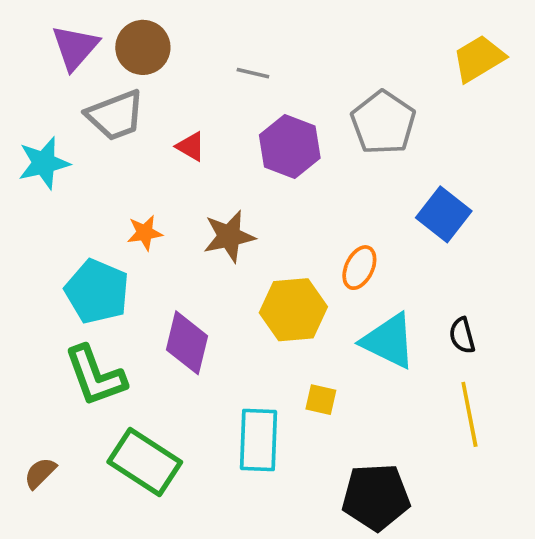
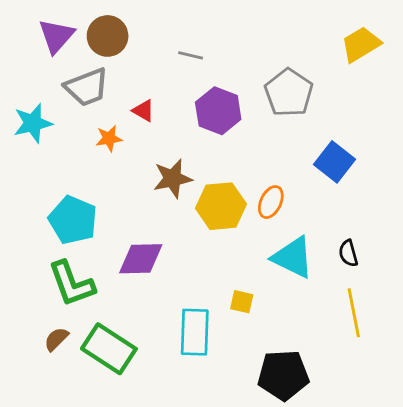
orange star: (145, 233) -> (109, 138), moved
yellow hexagon: (293, 310) -> (221, 206), moved
purple diamond: (187, 343) -> (141, 259), turned 75
brown semicircle: (40, 473) -> (56, 339), moved

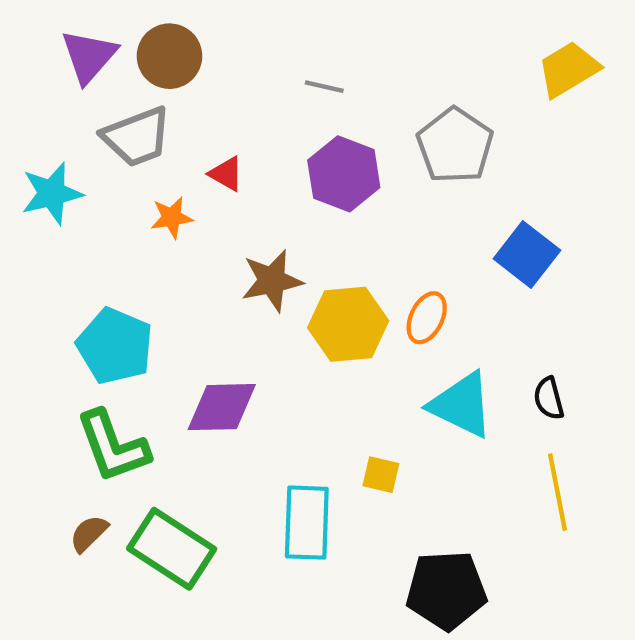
gray line: (191, 55) -> (324, 87), moved

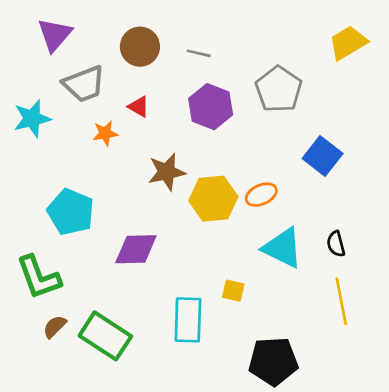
brown circle: (169, 56) -> (140, 47), moved
orange ellipse: (427, 318) -> (261, 195), turned 40
green L-shape: (113, 446) -> (39, 277), moved

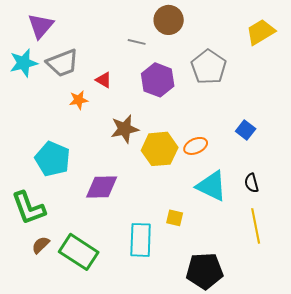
brown circle: (140, 47) -> (169, 20), moved
gray line: (199, 53) -> (137, 42), moved
cyan star: (32, 119) -> (24, 63), moved
blue square: (323, 156) -> (246, 130), moved, size x0.7

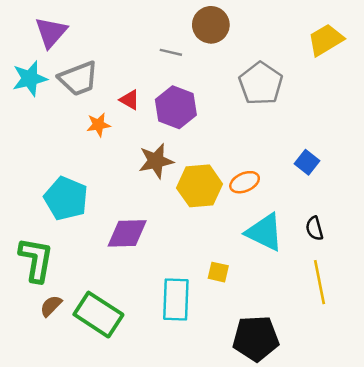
purple hexagon: (158, 80) -> (176, 107), moved
green L-shape: (29, 208) -> (36, 260), turned -150

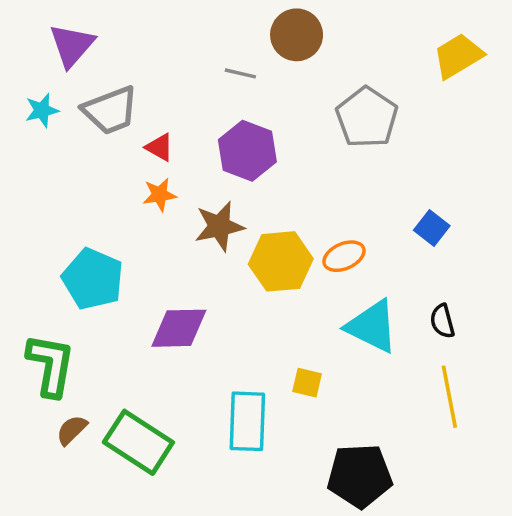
cyan star: (30, 79) -> (42, 110), size x0.7
red triangle: (130, 100) -> (160, 147), moved
orange star: (98, 125) -> (160, 195), moved

